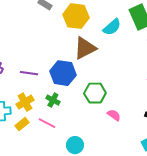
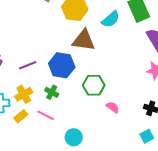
brown triangle: (85, 48) -> (84, 40), turned 35
purple line: (29, 73) -> (28, 65), turned -30

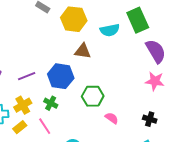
cyan semicircle: (111, 19) -> (110, 30), turned 30
brown triangle: (84, 40) -> (83, 51), size x0.7
pink line: (46, 115) -> (45, 126), turned 30

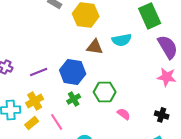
cyan semicircle: (110, 30) -> (122, 40), moved
green cross: (51, 103) -> (74, 99), moved, turned 32

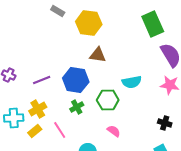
cyan semicircle: (122, 40) -> (132, 82), moved
pink semicircle: (124, 114) -> (114, 131), moved

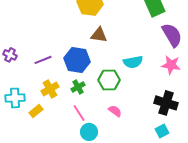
yellow cross: (38, 109) -> (50, 89), moved
black cross: (165, 123) -> (166, 103), size x1.6
pink line: (60, 130) -> (79, 113), moved

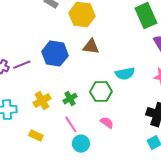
purple line: (43, 60) -> (22, 65), moved
blue hexagon: (77, 60) -> (55, 54), moved
yellow rectangle: (36, 111) -> (36, 136), moved, turned 64

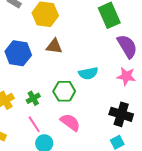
pink semicircle: (107, 123) -> (70, 122), size x1.5

